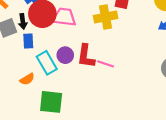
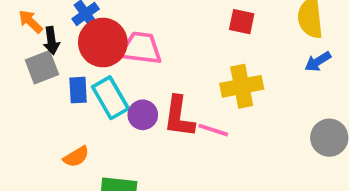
yellow cross: (106, 17) -> (242, 86), moved
black arrow: (23, 21) -> (51, 41), moved
cyan rectangle: (47, 63) -> (110, 98), moved

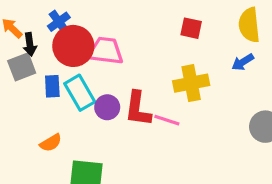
blue arrow: (318, 62) -> (243, 62), moved

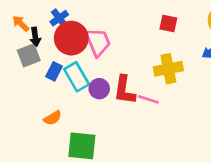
pink trapezoid: (106, 51) -> (98, 42), turned 60
blue rectangle: (52, 86) -> (54, 71), turned 30

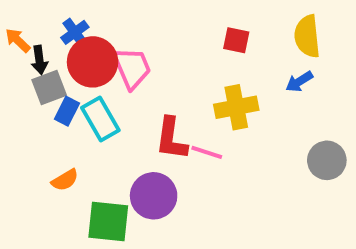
gray square: (29, 55) -> (49, 88), moved
purple circle: (99, 89) -> (154, 196), moved, size x1.5

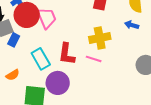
blue arrow: (299, 82) -> (132, 25), turned 48
cyan rectangle: (100, 119) -> (41, 59), moved
pink line: (207, 152) -> (94, 59), moved

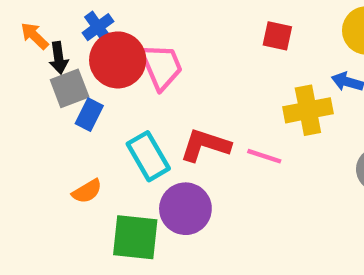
yellow cross: (100, 38) -> (308, 110), moved
red L-shape: (67, 54) -> (205, 145), turned 100

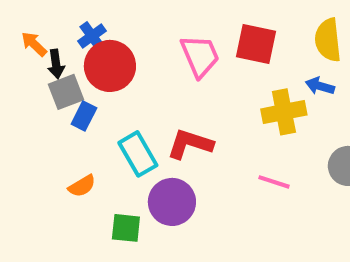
red square: (277, 36) -> (256, 44), size x1.5
pink trapezoid: (161, 67) -> (200, 56), moved
pink line: (264, 156) -> (274, 182), moved
green square: (135, 237) -> (126, 228), size x0.7

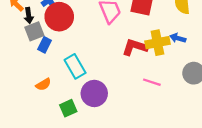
blue arrow: (320, 86) -> (178, 38), moved
red L-shape: (190, 144) -> (135, 47), moved
green square: (126, 228) -> (68, 108), turned -30

